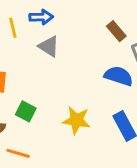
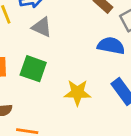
green square: (26, 111) -> (33, 69), moved, size x1.4

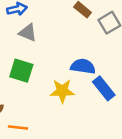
blue semicircle: (111, 46) -> (83, 66), moved

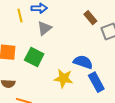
gray triangle: (28, 33) -> (44, 28), turned 49

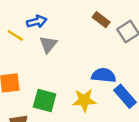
yellow line: (20, 16) -> (15, 35), turned -32
green square: (34, 57) -> (45, 100), moved

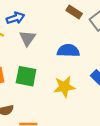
blue semicircle: (104, 75) -> (68, 51), moved
green square: (45, 100) -> (26, 76), moved

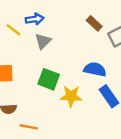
blue semicircle: (68, 51) -> (95, 69), moved
green square: (26, 76) -> (49, 79), moved

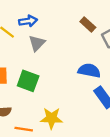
green square: (49, 79) -> (28, 81), moved
yellow star: (71, 96) -> (51, 118), moved

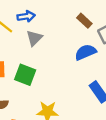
blue semicircle: (89, 71) -> (86, 52), moved, turned -35

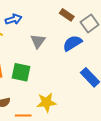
gray triangle: (34, 38) -> (38, 41), moved

